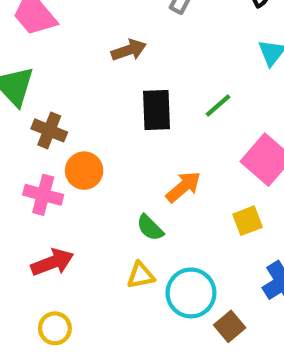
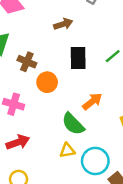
brown cross: (49, 130) -> (27, 62), moved
orange circle: (84, 171) -> (47, 82), moved
green semicircle: (150, 228) -> (73, 124), size x1.5

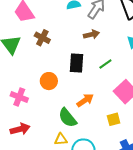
brown arrow: (63, 24) -> (91, 34), moved
brown cross: (27, 62) -> (42, 38), moved

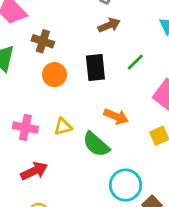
orange circle: (49, 81) -> (54, 75), moved
orange arrow: (85, 100) -> (116, 116), turned 66
yellow triangle: (61, 139) -> (63, 127), moved

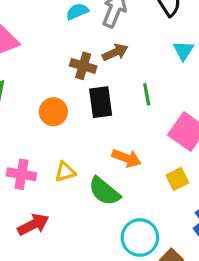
brown cross: (43, 41) -> (83, 66), moved
green line: (135, 62) -> (147, 94), turned -54

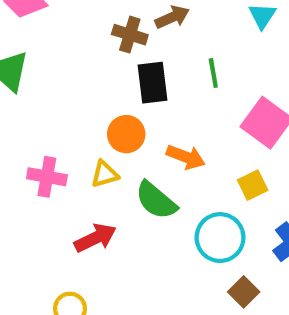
orange circle: (53, 112) -> (126, 134), moved
red arrow: (33, 225) -> (95, 238), moved
cyan circle: (140, 238) -> (220, 238), moved

